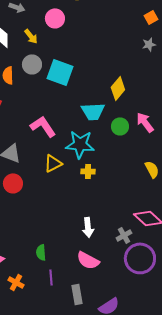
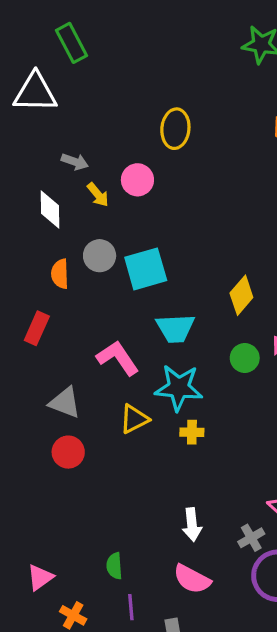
yellow arrow: (31, 36) -> (98, 195), moved
cyan square: (60, 72) -> (146, 269), turned -36
cyan trapezoid: (93, 111) -> (175, 328), moved

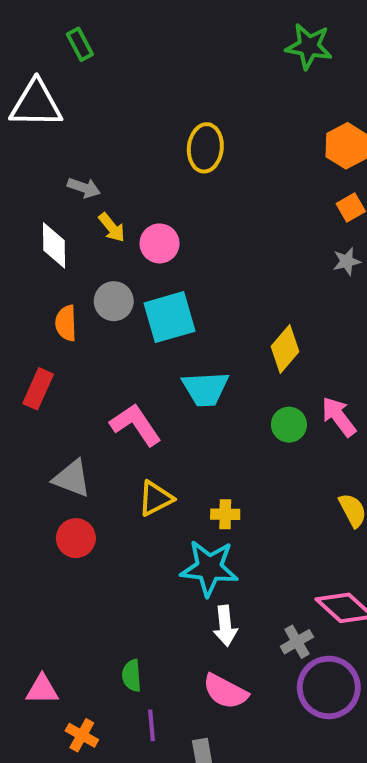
green rectangle: (71, 43) -> (80, 44), size x0.7
pink circle: (137, 180) -> (160, 243), moved
cyan star: (179, 388) -> (209, 568), moved
pink triangle: (40, 577) -> (42, 689), turned 36

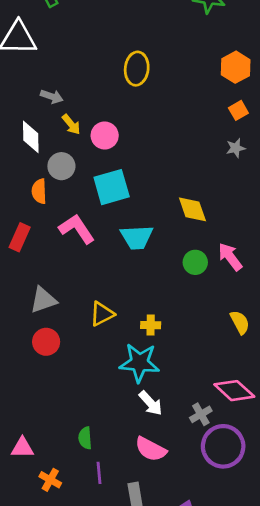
gray circle: (114, 301) -> (61, 166), moved
yellow diamond: (285, 349) -> (192, 209), turned -60
pink L-shape: (136, 425) -> (77, 229), moved
gray triangle: (72, 478) -> (43, 300), turned -40
white arrow: (225, 626) -> (151, 403), turned -36

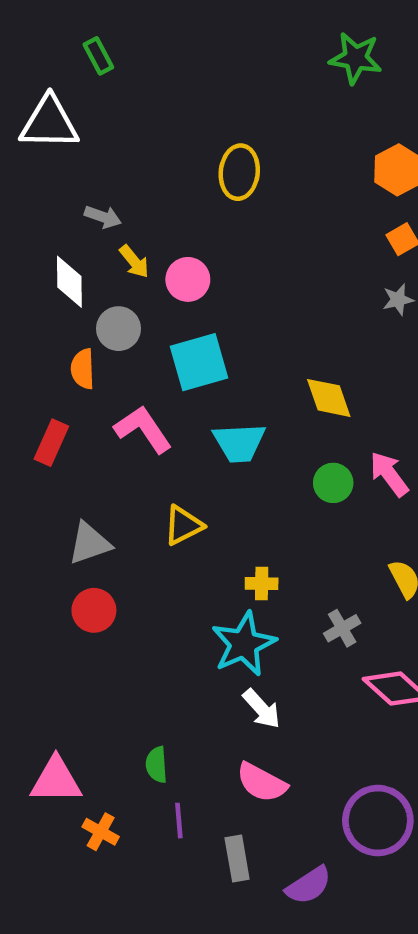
yellow triangle: (102, 314) -> (183, 525), moved
cyan star: (139, 363) -> (244, 644), turned -30
gray cross: (201, 414) -> (342, 628), moved
purple circle: (223, 446) -> (378, 821), moved
pink triangle: (22, 448) -> (56, 780), size x1.4

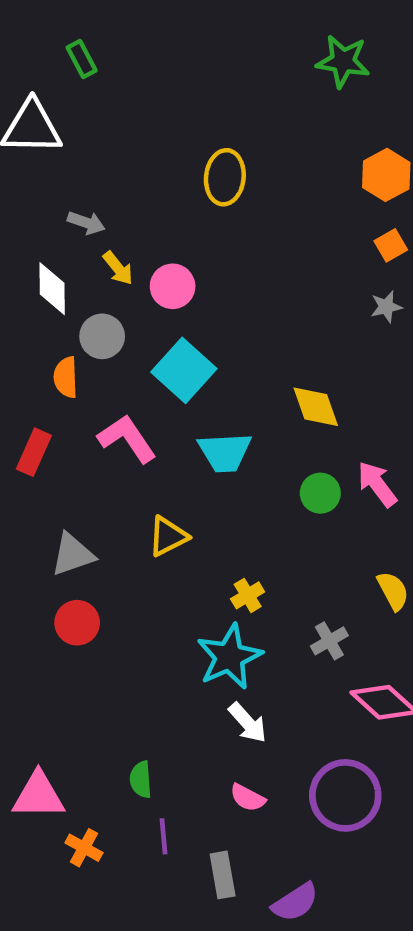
cyan square: (199, 362) -> (184, 370), turned -32
yellow cross: (262, 584) -> (248, 595), turned -32
pink semicircle: (262, 783) -> (248, 798), size x0.7
purple circle: (378, 821) -> (345, 795), moved

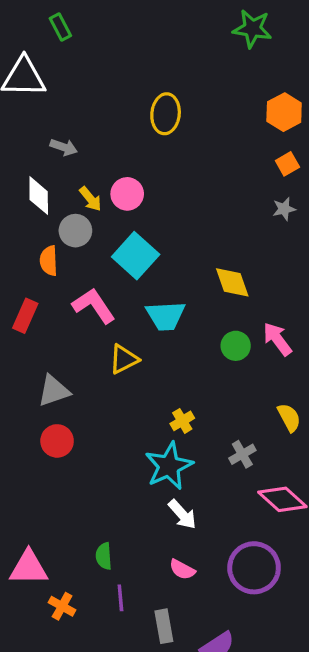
yellow arrow: (118, 268) -> (90, 199), moved
yellow triangle: (168, 536) -> (124, 359), moved

